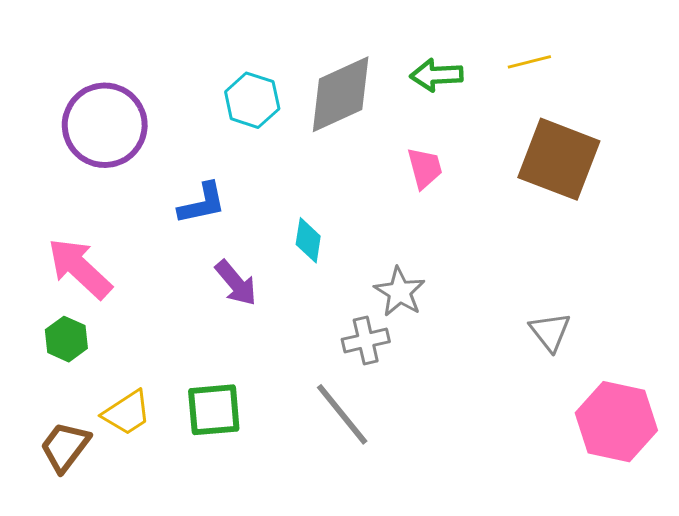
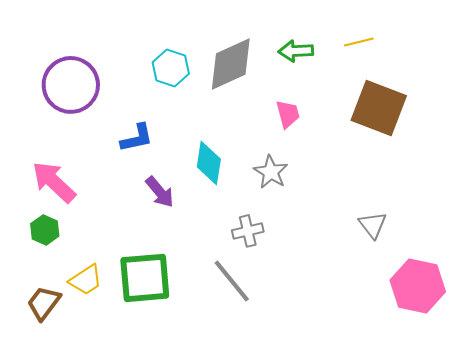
cyan diamond: (308, 240) -> (209, 163), size x1.4
gray star: (400, 292) -> (271, 172), moved
green square: (214, 410) -> (145, 278), size x1.4

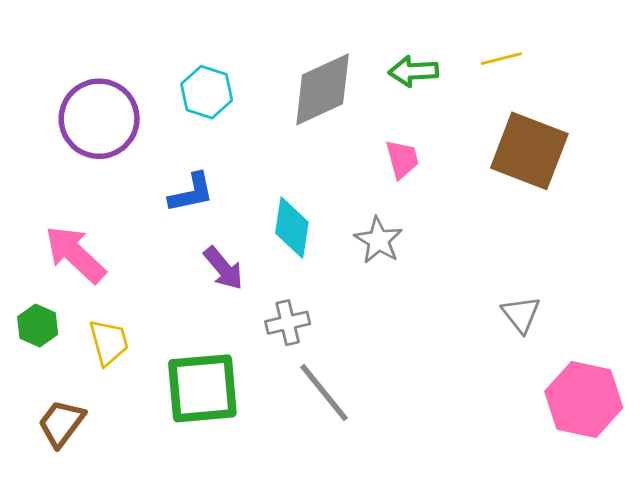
cyan hexagon: (171, 68) -> (207, 92), moved
green hexagon: (45, 230) -> (38, 325), moved
gray cross: (248, 231) -> (288, 323), moved
yellow trapezoid: (86, 280) -> (109, 342), moved, turned -72

